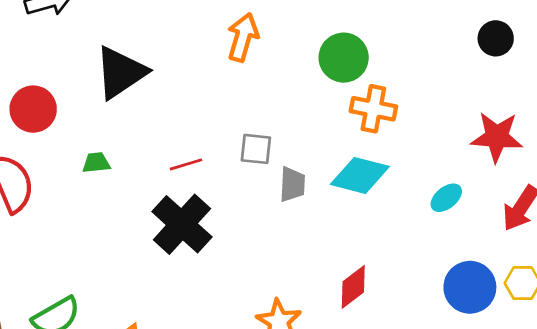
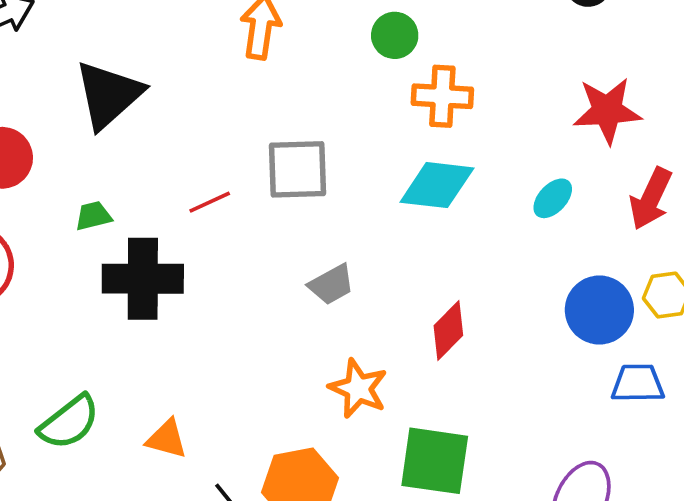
green circle: (344, 58) -> (395, 35), size x0.7
gray square: (256, 149) -> (298, 169), size x1.5
gray trapezoid: (292, 184) -> (331, 284), moved, turned 66
black cross: (182, 224) -> (143, 279), moved, turned -34

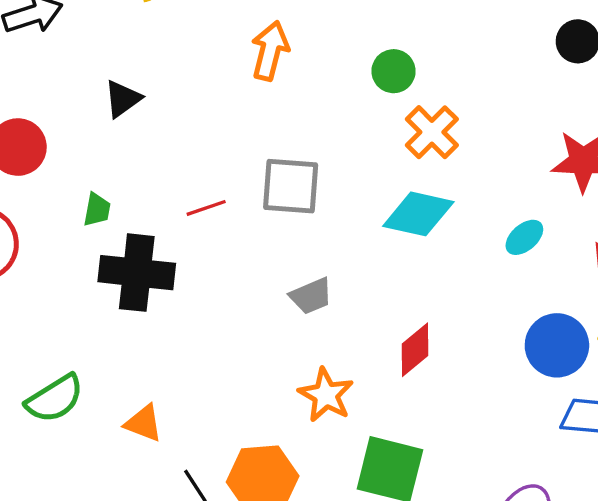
black triangle: (109, 95) -> (123, 99), size x0.6
orange cross: (442, 96) -> (432, 132), turned 36
green trapezoid: (93, 216) -> (97, 210), turned 108

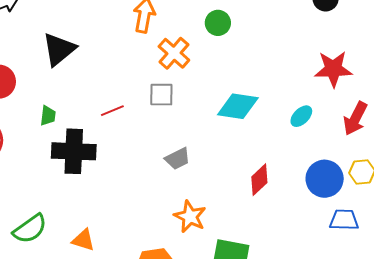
black triangle: (123, 99) -> (59, 49), size x1.5
orange cross: (432, 132) -> (174, 53), moved
gray square: (291, 186) -> (161, 95), size x0.7
red diamond: (415, 350) -> (259, 180), moved

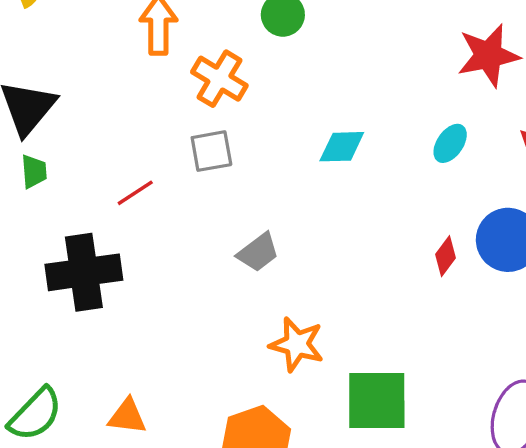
cyan diamond: (238, 106) -> (342, 147), size x0.7
green trapezoid: (48, 116) -> (34, 171), moved
red diamond: (259, 180) -> (445, 256), moved, size x0.7

